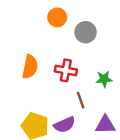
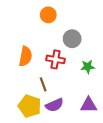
gray circle: (86, 32) -> (72, 39), moved
brown line: (81, 100) -> (43, 84), moved

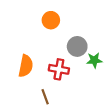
green star: (88, 67) -> (94, 60), moved

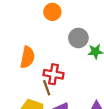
red cross: (59, 69) -> (53, 74), moved

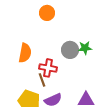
gray circle: (78, 38) -> (70, 50), moved

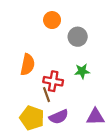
green star: (85, 48) -> (82, 71), moved
gray circle: (70, 50) -> (78, 37), moved

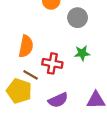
brown line: (46, 95) -> (31, 75), moved, turned -40
yellow pentagon: (32, 118) -> (19, 91), moved

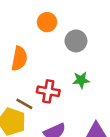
orange semicircle: (26, 46) -> (19, 59), moved

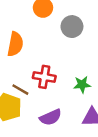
green star: (81, 80) -> (82, 85), moved

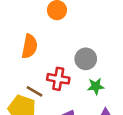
gray circle: (72, 27) -> (86, 59), moved

